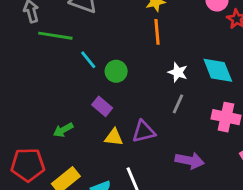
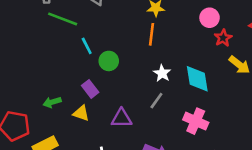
yellow triangle: (114, 137) -> (81, 113), moved

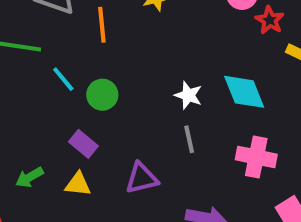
orange line: (152, 34) -> (102, 25), moved
gray line: (156, 101) -> (189, 139), turned -36

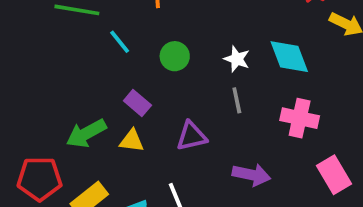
green circle: (102, 95) -> (175, 56), moved
green arrow: (29, 177) -> (86, 133), size x1.5

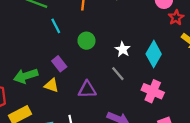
cyan diamond: (289, 57) -> (154, 54), turned 40
gray line: (237, 100) -> (118, 74), turned -40

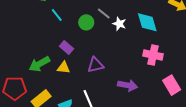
cyan diamond: (154, 54) -> (147, 22), turned -35
gray line: (118, 74) -> (104, 14), moved

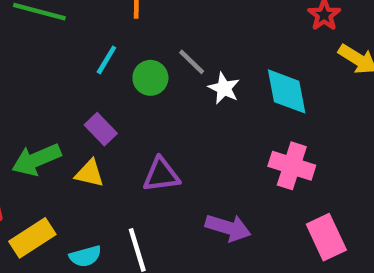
cyan line: (57, 15) -> (106, 60), moved, turned 64

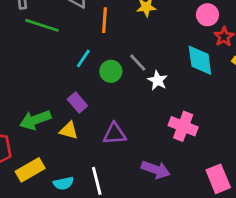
cyan diamond: (287, 91) -> (200, 60), moved
pink cross: (292, 166) -> (183, 126), moved

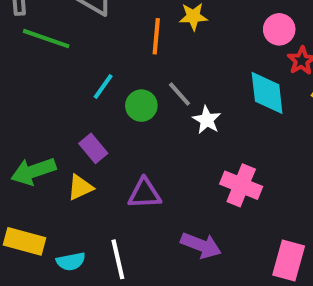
orange line: (105, 20) -> (156, 36), moved
yellow triangle: (69, 130) -> (80, 187), turned -42
yellow rectangle: (30, 170) -> (25, 241), turned 44
pink rectangle: (218, 179) -> (289, 260), turned 36

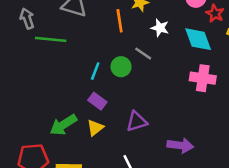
cyan line: (103, 86) -> (95, 71), moved
white star: (207, 120) -> (160, 28), moved
pink cross: (241, 185) -> (203, 78), moved

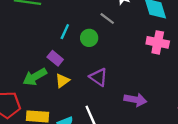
green circle: (121, 67) -> (89, 38), moved
purple rectangle: (97, 101) -> (55, 58), moved
purple triangle: (137, 122) -> (99, 77), turned 48

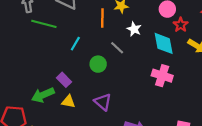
cyan line: (65, 32) -> (75, 44), moved
yellow triangle: (62, 81) -> (68, 101), turned 40

